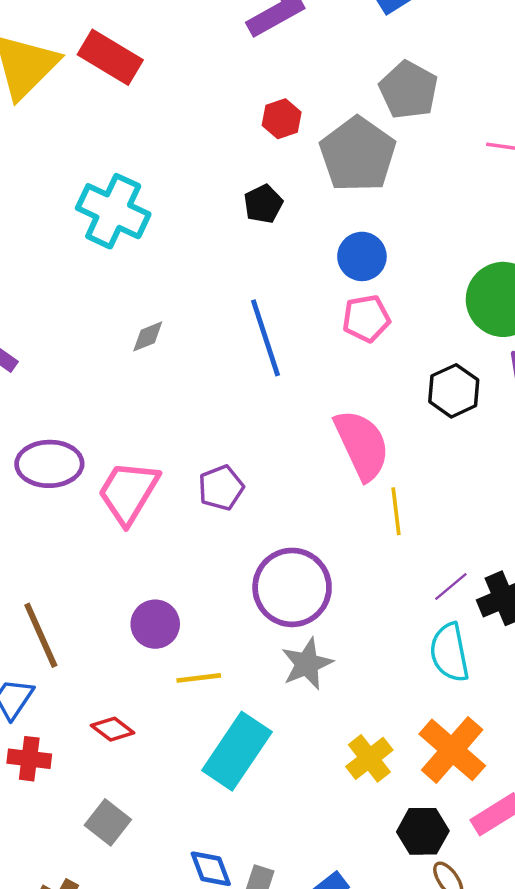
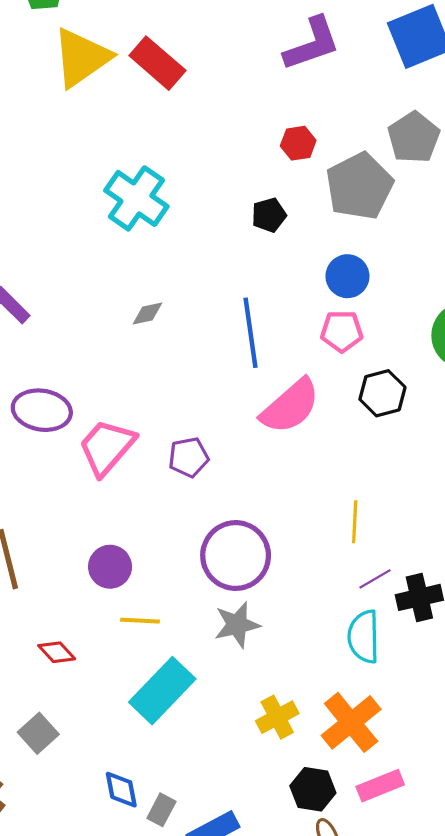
black hexagon: (454, 391) -> (382, 393), moved
pink semicircle: (362, 445) -> (290, 406), moved, turned 64
yellow line: (396, 511) -> (355, 522), moved

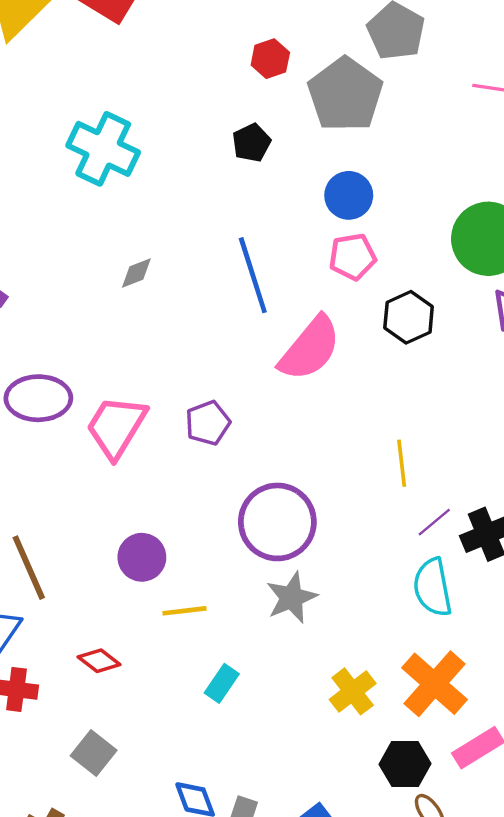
cyan rectangle: (162, 691) -> (222, 683), size x0.5

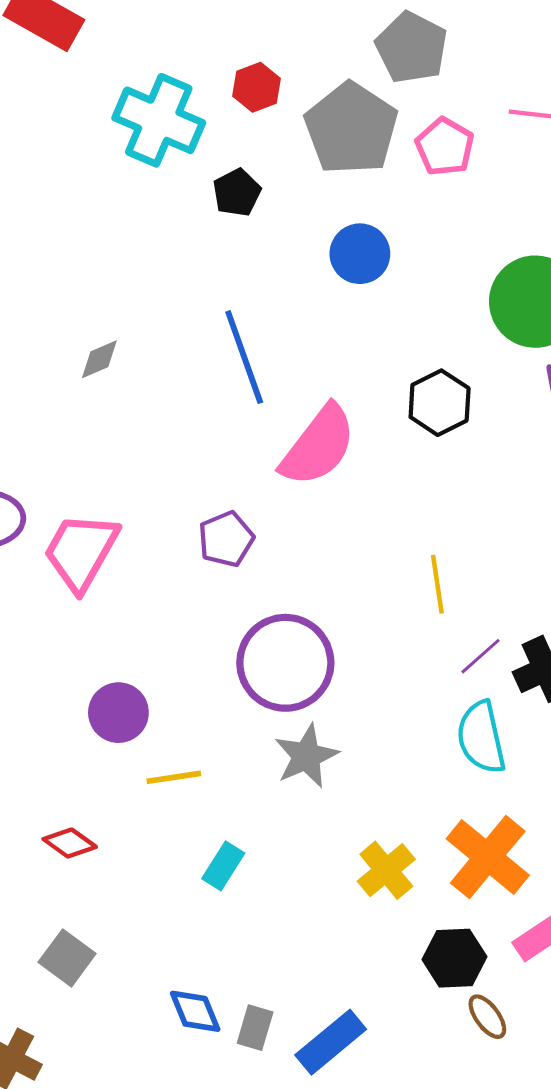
cyan cross: (103, 149) -> (159, 120), moved
pink pentagon: (352, 257) -> (445, 147), moved, turned -30
purple pentagon: (208, 423) -> (226, 539), moved

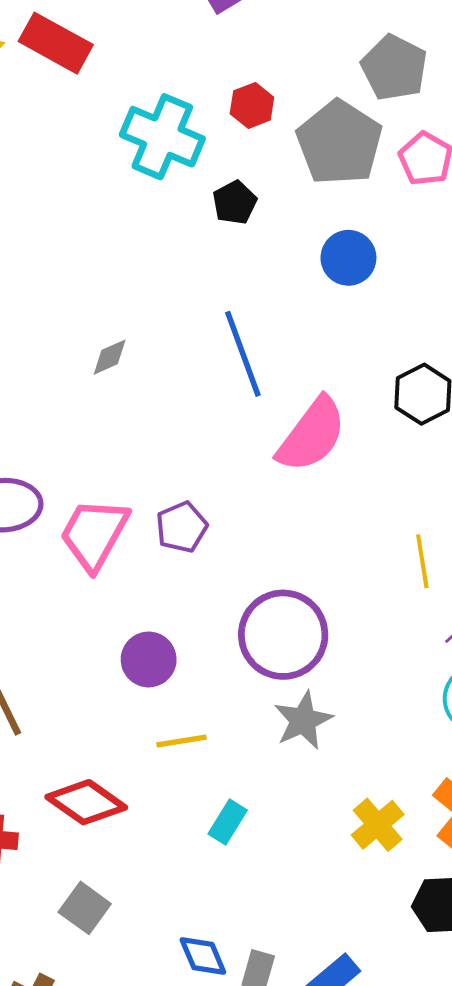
purple pentagon: (226, 539) -> (182, 527), moved
purple circle: (118, 713) -> (149, 659), moved
red diamond: (70, 843) -> (86, 802), size x1.6

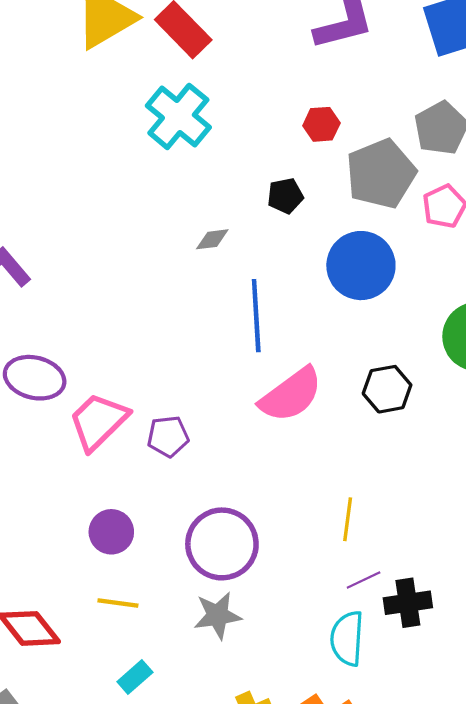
cyan cross: (162, 137) -> (178, 116), moved
blue circle: (348, 258) -> (361, 266), size x1.5
gray diamond: (110, 357) -> (212, 239), moved

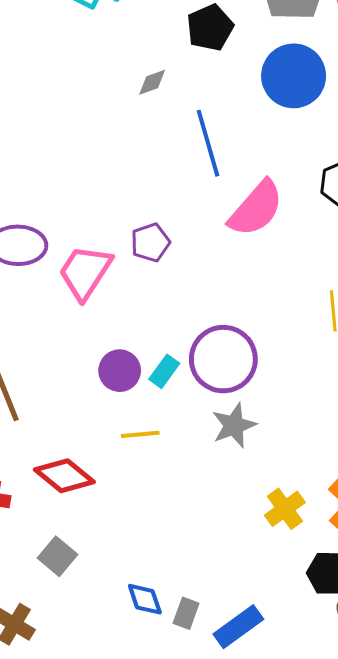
black pentagon: (285, 196) -> (210, 28), size x1.4
purple pentagon: (168, 436) -> (150, 242), moved
cyan rectangle: (135, 677) -> (164, 371), moved

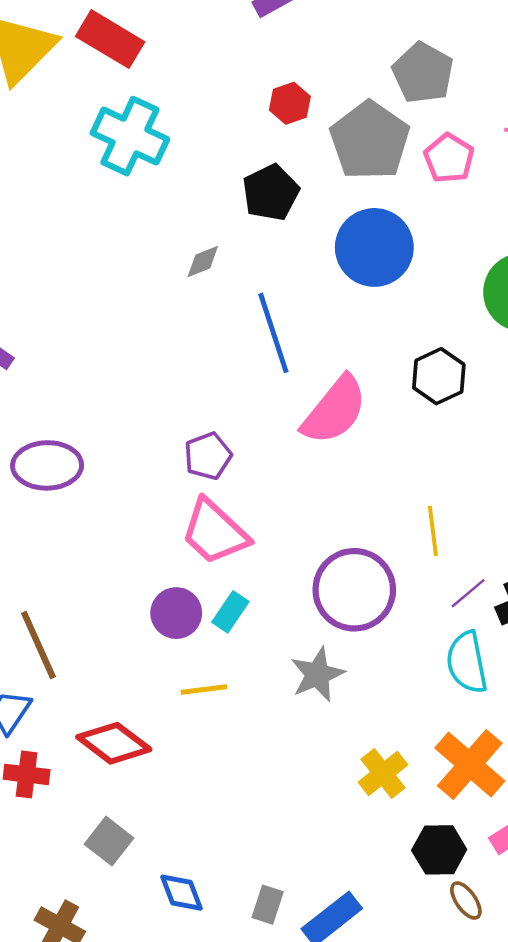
pink trapezoid: (85, 272) -> (215, 532), moved, turned -78
purple circle: (223, 359) -> (354, 590), moved
blue diamond: (145, 599) -> (181, 893), moved

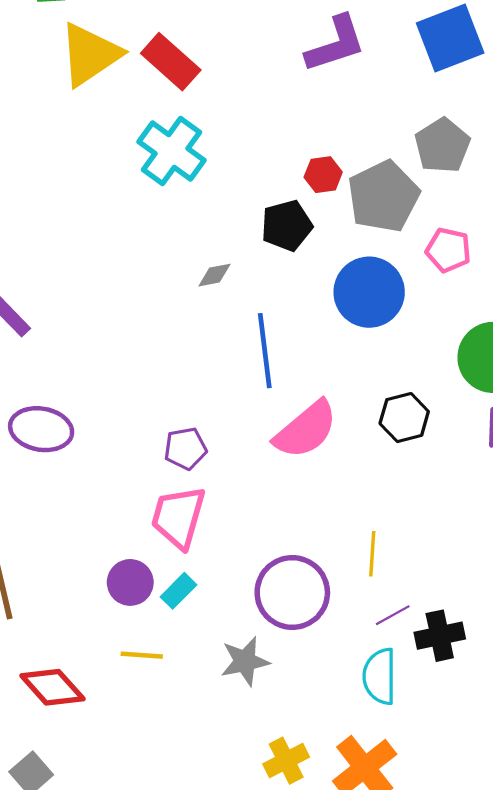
red hexagon: (290, 103) -> (323, 175), moved
pink pentagon: (449, 158) -> (448, 250), moved, turned -30
pink trapezoid: (215, 532) -> (178, 517), turned 52

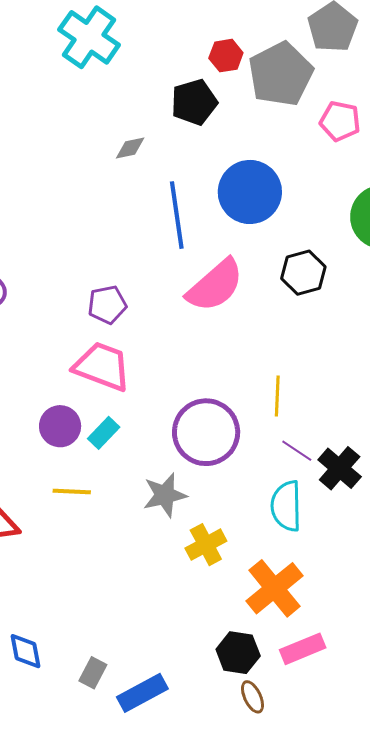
blue circle: (369, 292) -> (250, 192), moved
pink trapezoid: (178, 517) -> (102, 366), turned 96
purple line: (393, 615) -> (297, 451), turned 64
black cross: (440, 636) -> (340, 468), turned -36
yellow cross: (286, 761) -> (206, 545), moved

